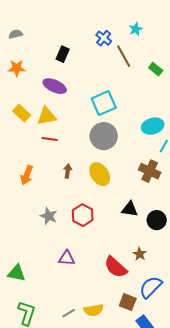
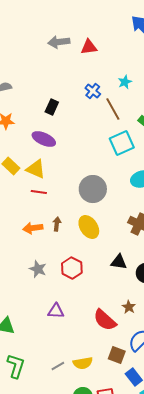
cyan square: (104, 103) -> (122, 143), moved
yellow triangle: (47, 116) -> (36, 169), turned 35
orange arrow: (27, 175) -> (33, 228), moved, turned 60

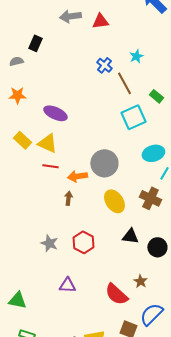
black rectangle: (52, 107) -> (35, 43), moved
yellow ellipse: (89, 227) -> (114, 201), moved
orange arrow: (33, 228) -> (77, 176), moved

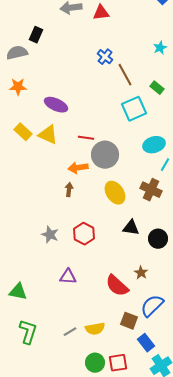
cyan star: (136, 56) -> (160, 48), moved
gray semicircle: (16, 61) -> (17, 53), size x1.5
red line: (50, 166) -> (86, 138), moved

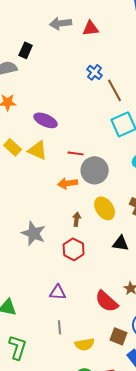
brown arrow: (69, 190) -> (77, 219), moved
gray star: (50, 235) -> (34, 233), moved, size x1.4
gray line: (70, 332) -> (60, 327), moved, turned -64

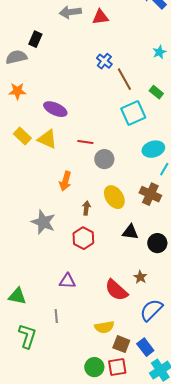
gray circle: (95, 170) -> (104, 159), size x0.7
orange arrow: (68, 183) -> (65, 181), moved, turned -66
gray line: (60, 327) -> (56, 316), moved
brown square: (119, 336) -> (121, 344), moved
yellow semicircle: (85, 344) -> (104, 327), moved

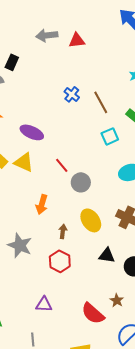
blue cross: (104, 61) -> (72, 94), moved
cyan square: (133, 113) -> (110, 136), size x0.7
red line: (85, 142) -> (62, 165), turned 42

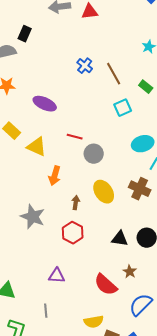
yellow triangle: (24, 162) -> (37, 147), moved
red line: (62, 165) -> (75, 137), turned -35
black triangle: (107, 255) -> (120, 239), moved

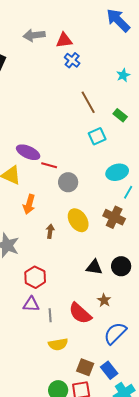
blue cross: (85, 66) -> (72, 60), moved
purple ellipse: (45, 104) -> (28, 152), moved
red hexagon: (73, 233) -> (35, 277), moved
gray line: (46, 311) -> (50, 315), moved
yellow semicircle: (94, 322) -> (58, 344), moved

